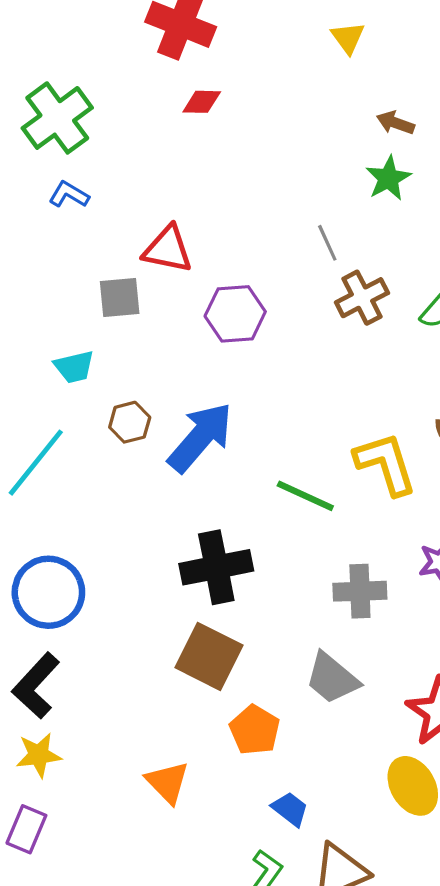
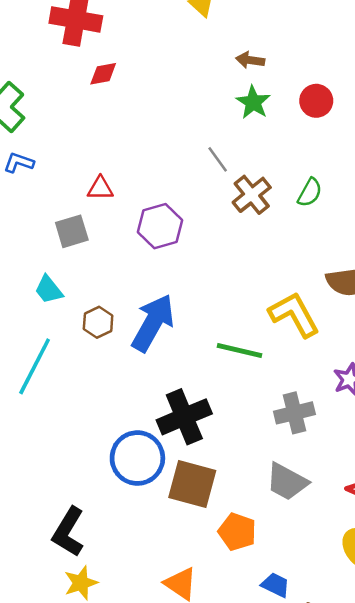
red triangle: (168, 249) -> (100, 188), size x0.7
cyan trapezoid: (74, 367) -> (49, 290), turned 76
blue circle: (48, 592) -> (137, 458), moved

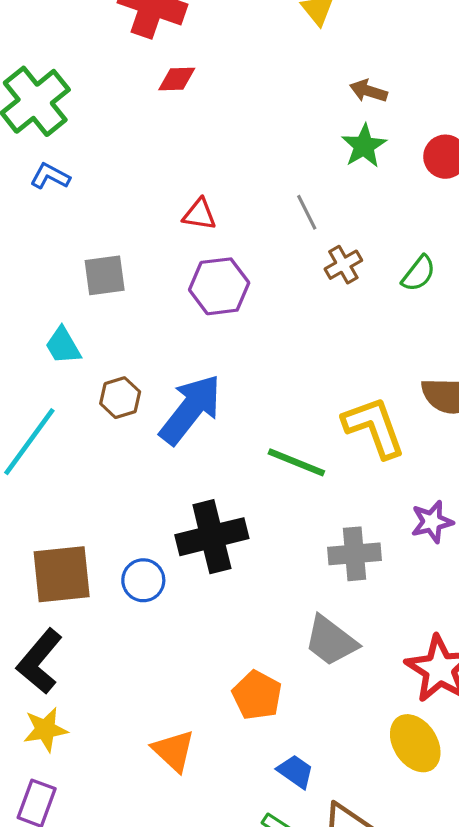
red triangle: (100, 188) -> (199, 214), moved
brown cross: (252, 195) -> (343, 265), size x0.7
blue circle: (137, 458) -> (143, 580), size x0.6
brown square: (192, 484) -> (62, 574), moved, turned -30

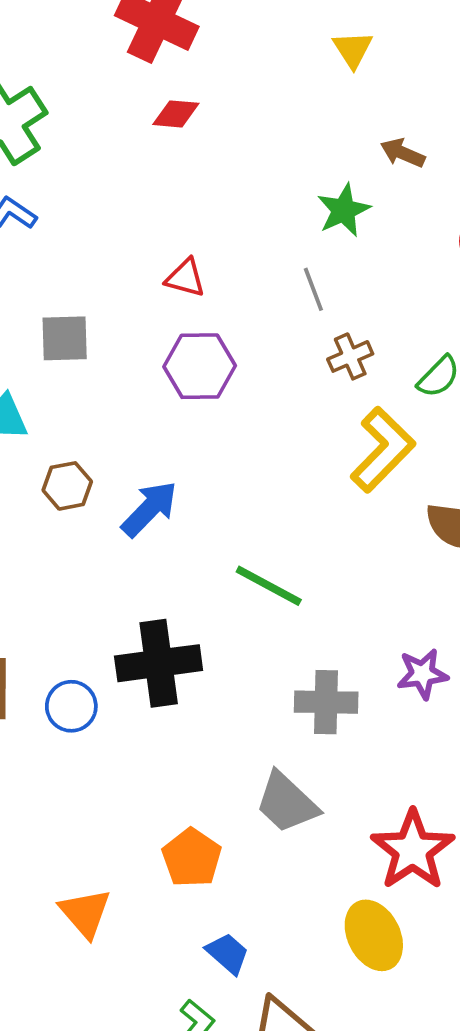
green star: (364, 146) -> (344, 210), moved
blue arrow: (190, 409) -> (149, 509), size x0.7
yellow L-shape: (374, 427) -> (383, 450), moved, turned 58

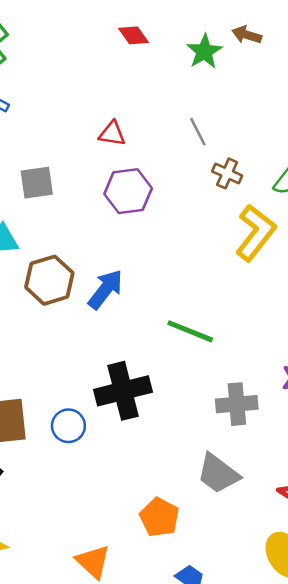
red diamond: (176, 114) -> (133, 35), moved, turned 56
green star: (344, 210) -> (204, 52), moved
brown cross: (350, 356) -> (227, 173), turned -36
brown hexagon: (67, 486) -> (49, 280), size x1.5

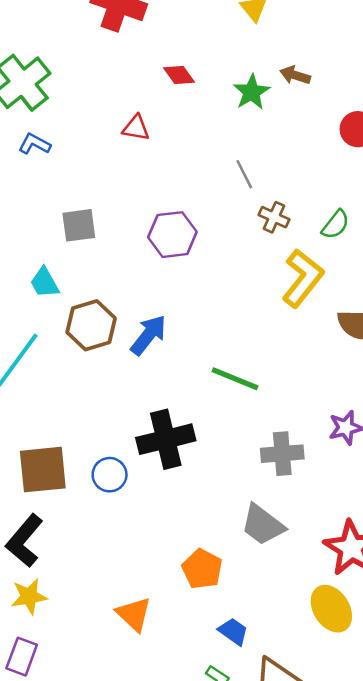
red triangle: (112, 134) -> (136, 128), moved

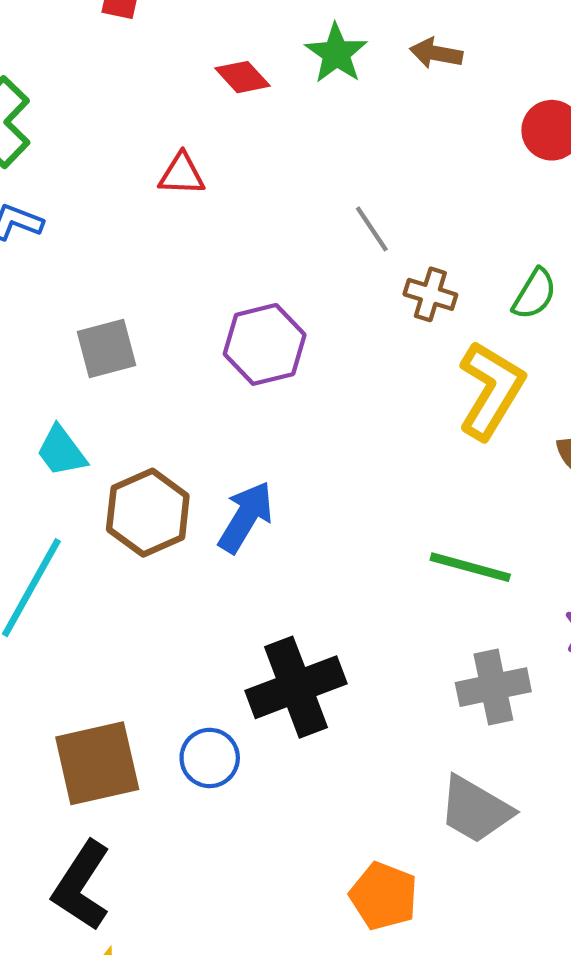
green star: (252, 92) -> (336, 53), moved
green line: (235, 379) -> (470, 567), moved

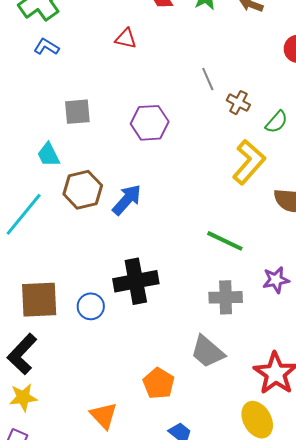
brown cross: (430, 294) -> (238, 103), moved

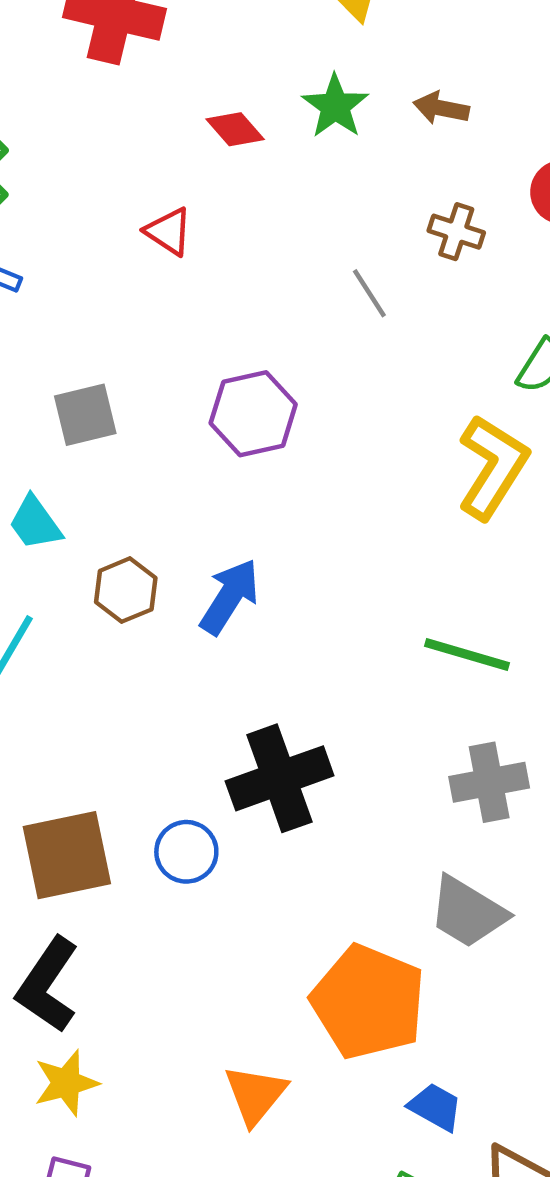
red triangle: (126, 39) -> (169, 231), turned 30
brown cross: (238, 103) -> (456, 232), moved
brown hexagon: (83, 190) -> (126, 590), size x0.7
orange pentagon: (159, 383) -> (368, 1002), size x1.6
orange triangle: (104, 415) -> (255, 1095), turned 32

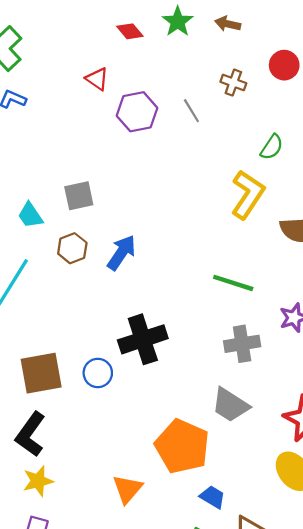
purple hexagon: (253, 414) -> (137, 112), moved
gray square: (85, 415) -> (79, 196), moved

